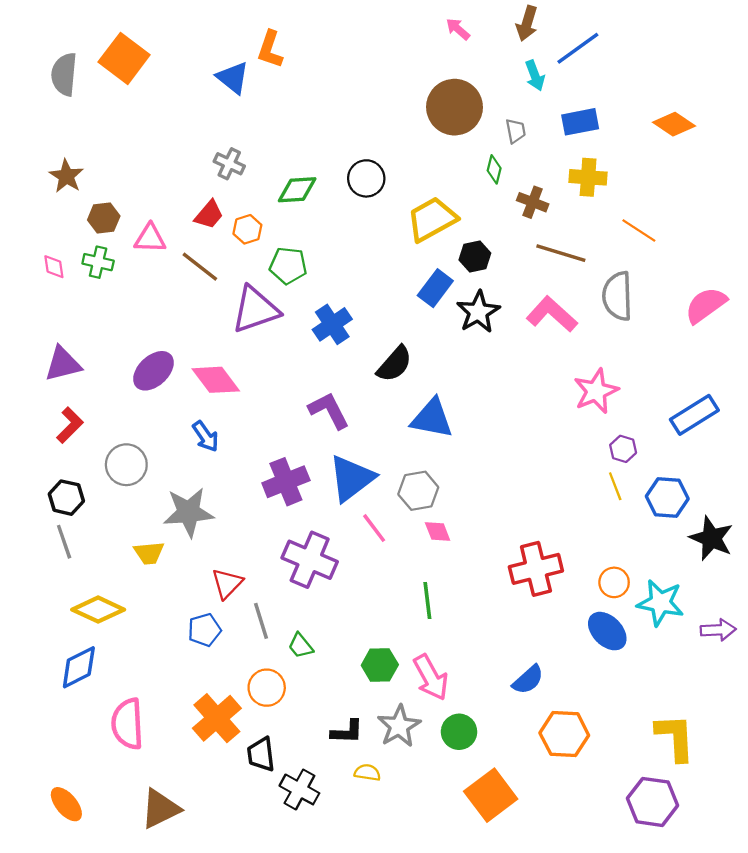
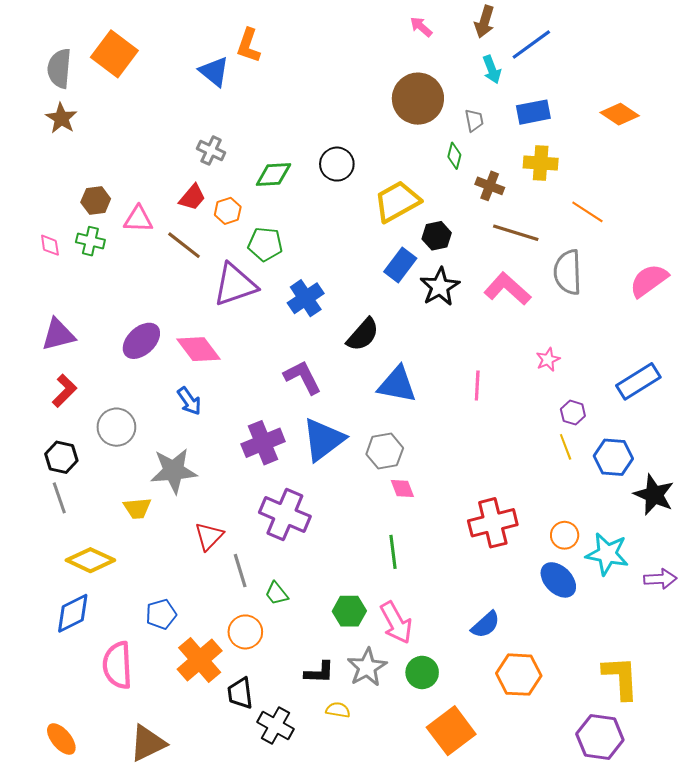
brown star: (66, 176) -> (61, 118), moved
pink star: (596, 391) -> (548, 360), size x0.6
pink line: (374, 528) -> (477, 386), moved, turned 40
blue pentagon: (204, 630) -> (161, 614), moved

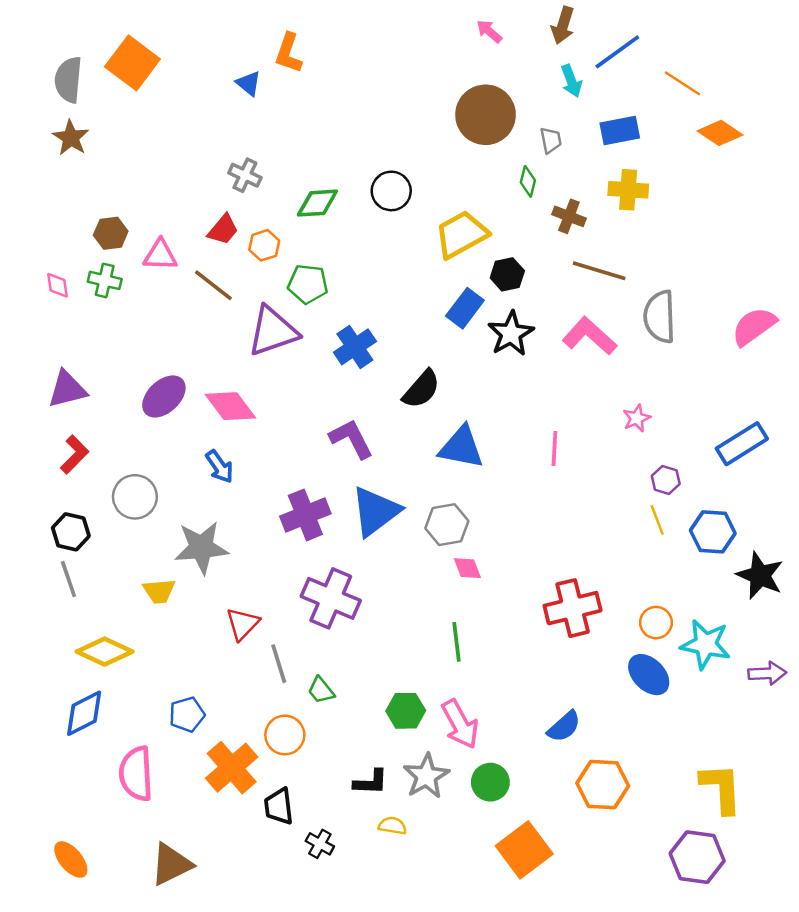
blue triangle: (214, 72) -> (249, 83), size x0.7
orange line: (587, 212) -> (683, 83), moved
black cross: (276, 726) -> (320, 844), size x0.7

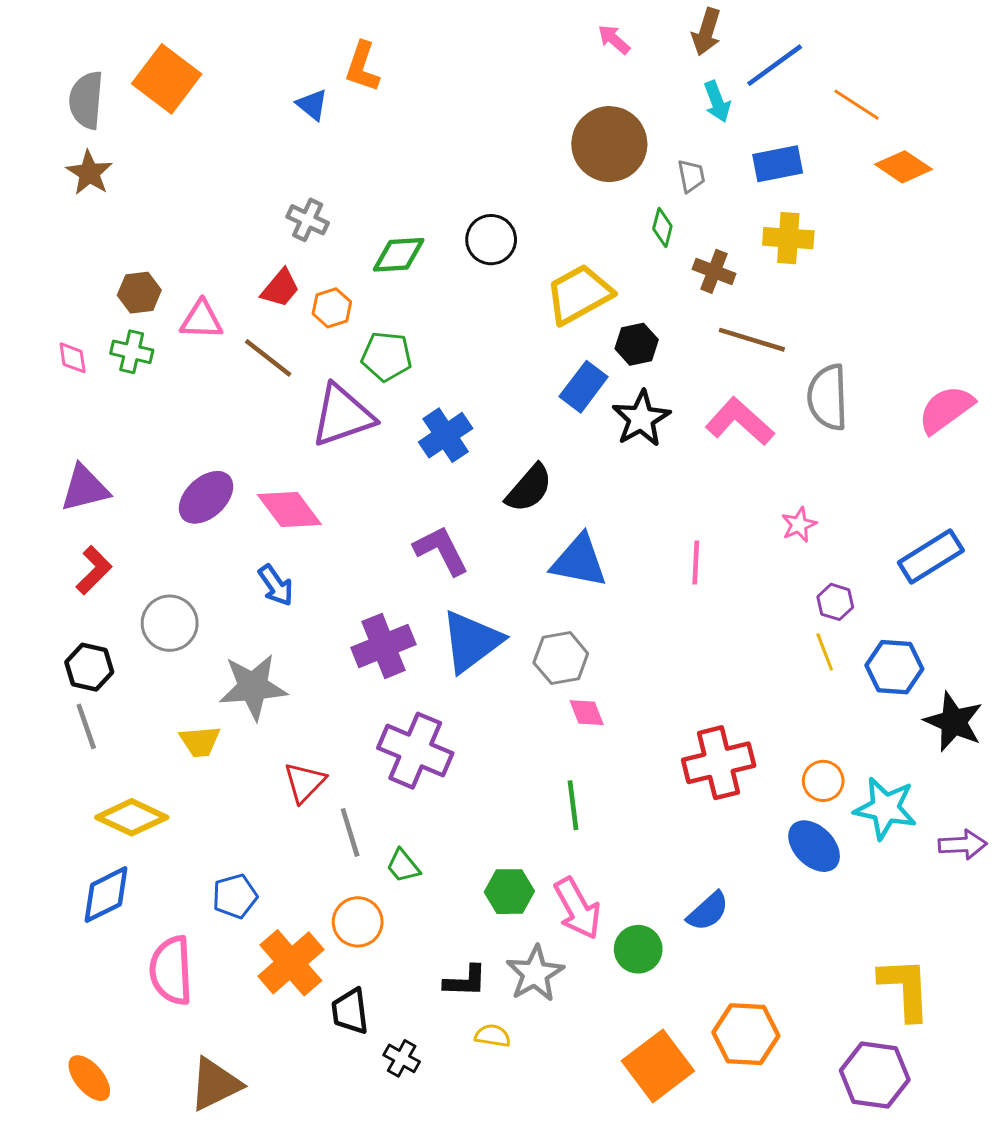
green circle: (490, 782) -> (638, 949), moved
orange hexagon: (603, 785) -> (746, 1034), moved

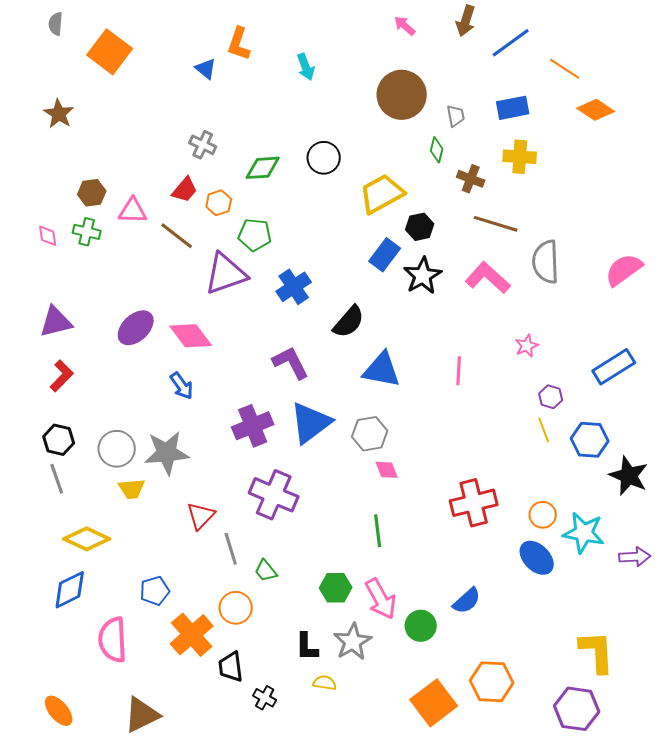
gray semicircle: (86, 100) -> (56, 24), moved, size x0.6
cyan arrow: (717, 102) -> (306, 67), moved
gray circle: (170, 623) -> (117, 449), moved
black L-shape: (465, 981) -> (307, 647), turned 88

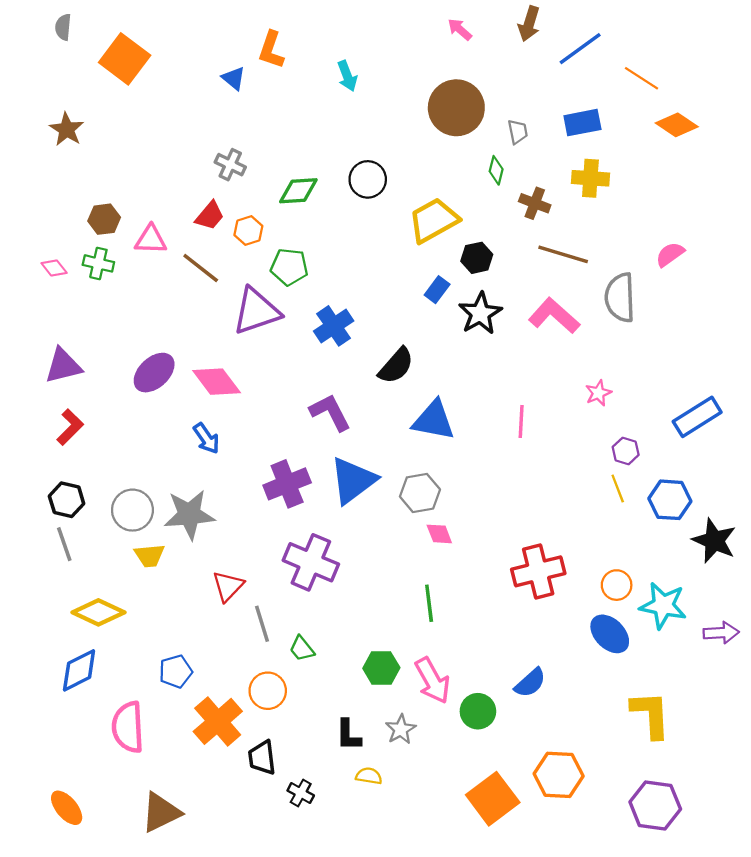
pink diamond: (48, 236) -> (54, 268), turned -30
blue rectangle: (385, 255) -> (437, 290), size x0.7
pink semicircle: (624, 270) -> (670, 254), moved, size x0.7
gray star: (353, 642) -> (401, 729), size x0.7
yellow L-shape: (597, 652) -> (651, 715), moved

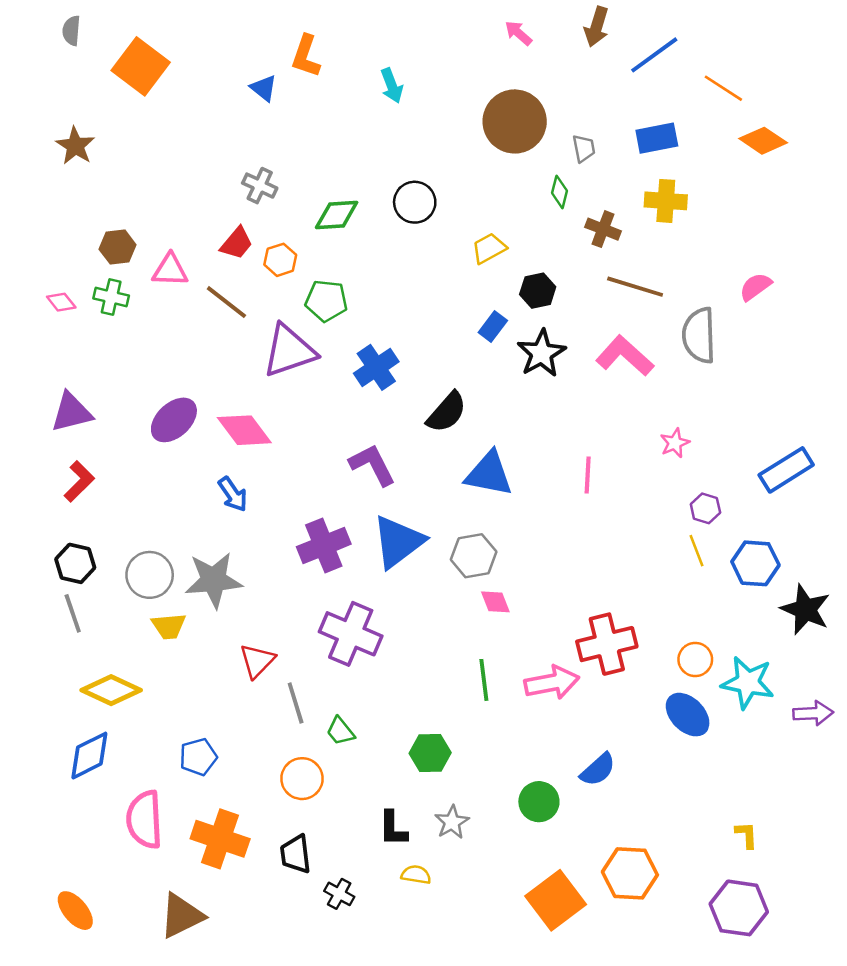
yellow trapezoid: (434, 220) -> (489, 248), size x0.6
pink arrow: (432, 680) -> (552, 683), moved, turned -72
yellow L-shape: (651, 715) -> (746, 835), moved, size x0.5
orange cross: (218, 721) -> (220, 839), moved, turned -30

